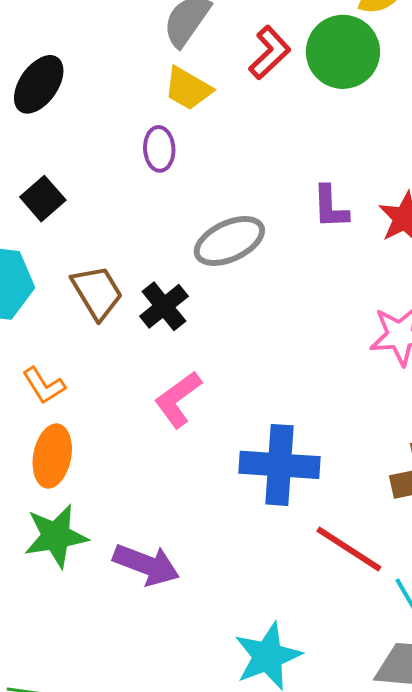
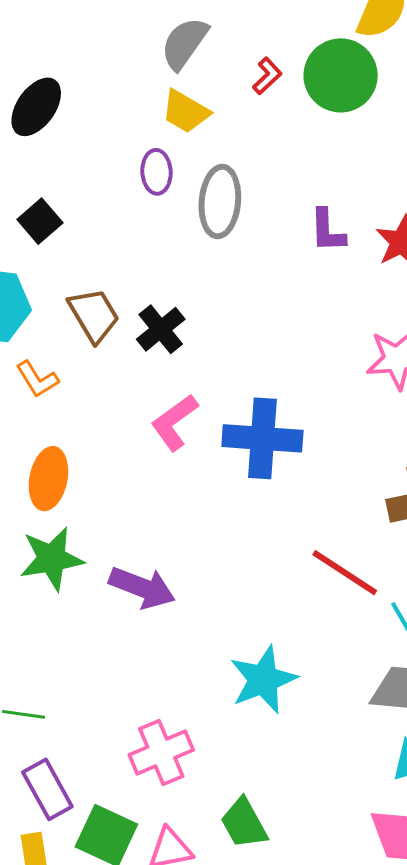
red L-shape: (270, 53) -> (267, 76), size x0.7
gray ellipse: (229, 241) -> (220, 202), moved, turned -60
orange L-shape: (44, 386) -> (37, 379), moved
blue cross: (279, 465) -> (262, 438), moved

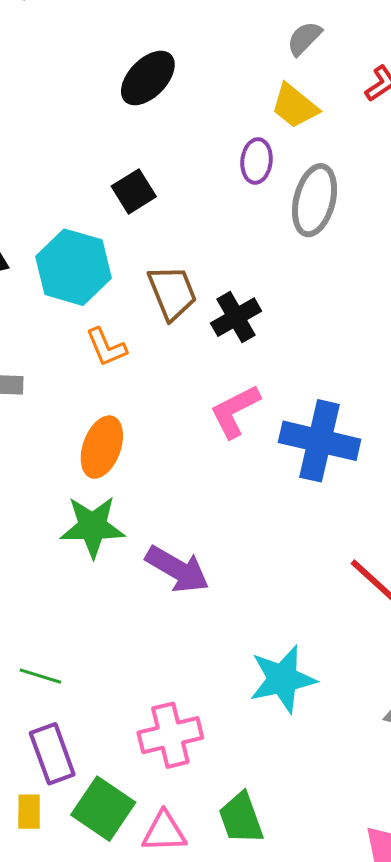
gray semicircle: (184, 43) -> (304, 38), size x0.7

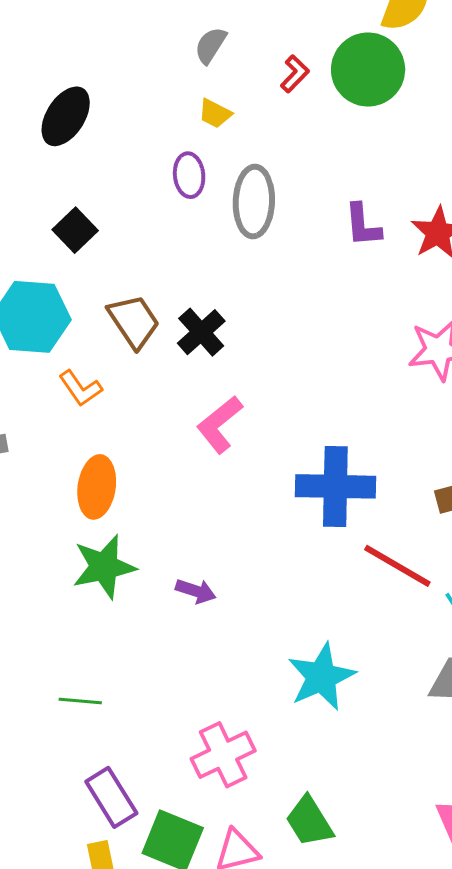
yellow trapezoid: (295, 106) -> (215, 113), size x0.7
blue cross: (320, 441) -> (335, 486), moved
purple arrow: (177, 569) -> (196, 591), size x0.6
green line: (40, 676) -> (80, 701), moved

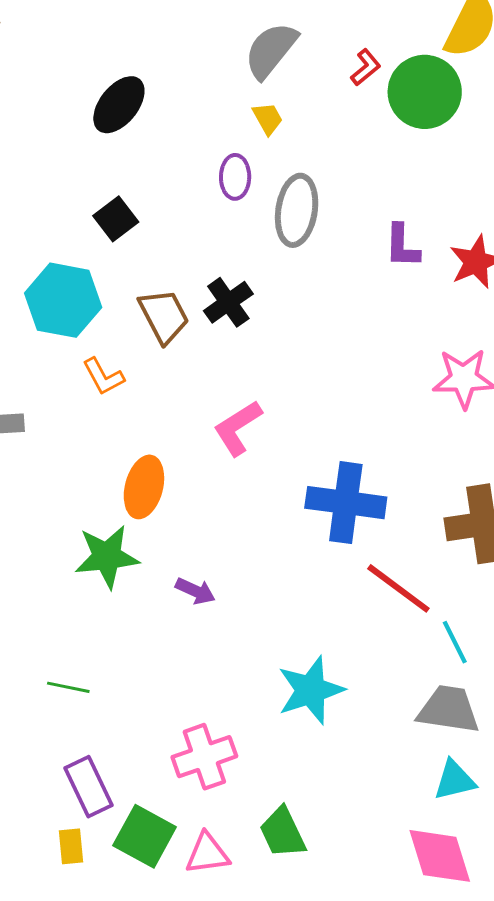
gray semicircle: (210, 45) -> (271, 50), size x1.6
red L-shape: (295, 74) -> (366, 67), moved
yellow trapezoid: (215, 113) -> (268, 118), turned -153
black cross: (201, 332) -> (228, 302), moved
orange ellipse: (97, 487) -> (144, 487), moved

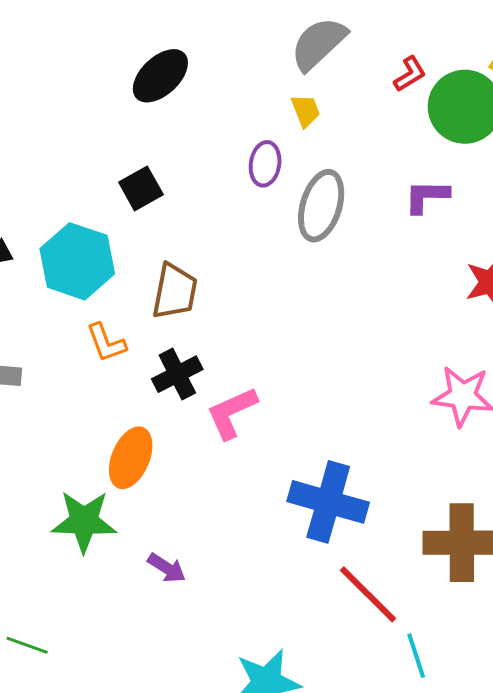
purple L-shape: (402, 246) -> (427, 196), moved, turned 81
black cross: (228, 302) -> (177, 374), moved
brown trapezoid: (164, 316) -> (175, 291), turned 30

